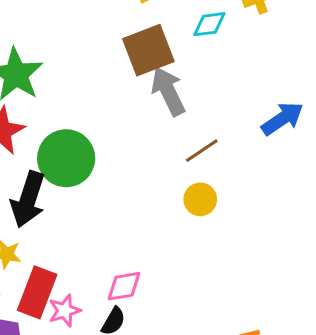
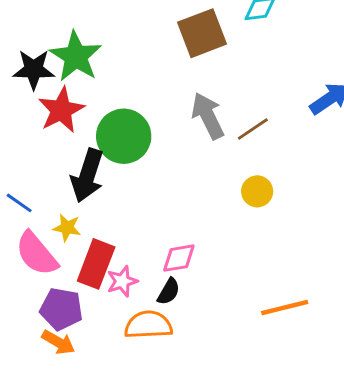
gray arrow: (168, 91) -> (208, 116), moved
yellow circle: (200, 199) -> (257, 191), moved

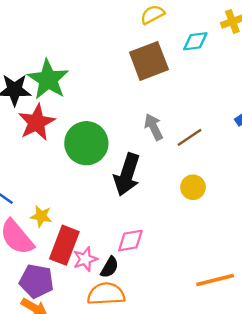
gray arrow: (208, 116) -> (154, 127), size x0.7
black arrow: (87, 175) -> (127, 175), moved
black semicircle: (169, 291) -> (110, 267), moved

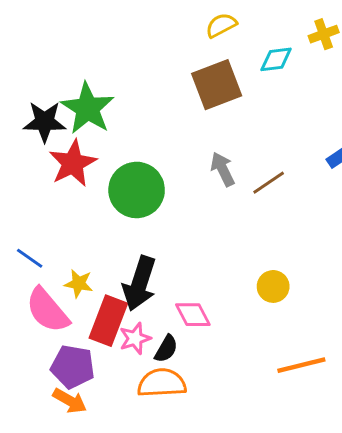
black arrow: (127, 175) -> (140, 284), moved
yellow circle: (193, 187) -> (273, 286), moved
pink diamond: (130, 241) -> (193, 315), turned 72

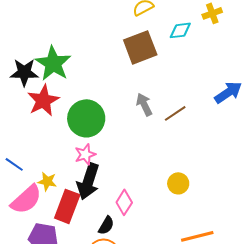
pink semicircle: (47, 310) -> (26, 199), turned -92
pink diamond: (193, 315) -> (124, 202), turned 60
pink star: (135, 338) -> (85, 154), moved

